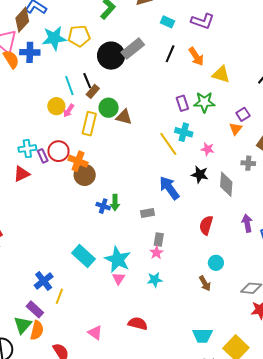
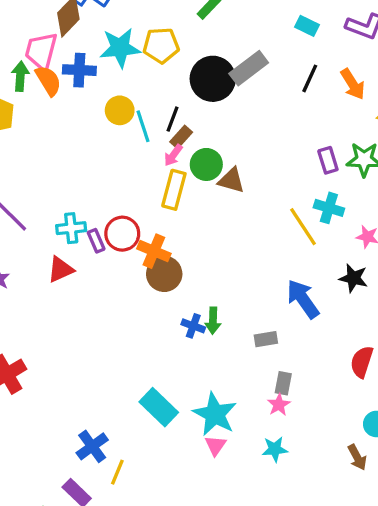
black line: (87, 81) -> (172, 119), turned 42
yellow circle: (56, 106) -> (120, 110), moved
pink arrow: (69, 111) -> (173, 155), moved

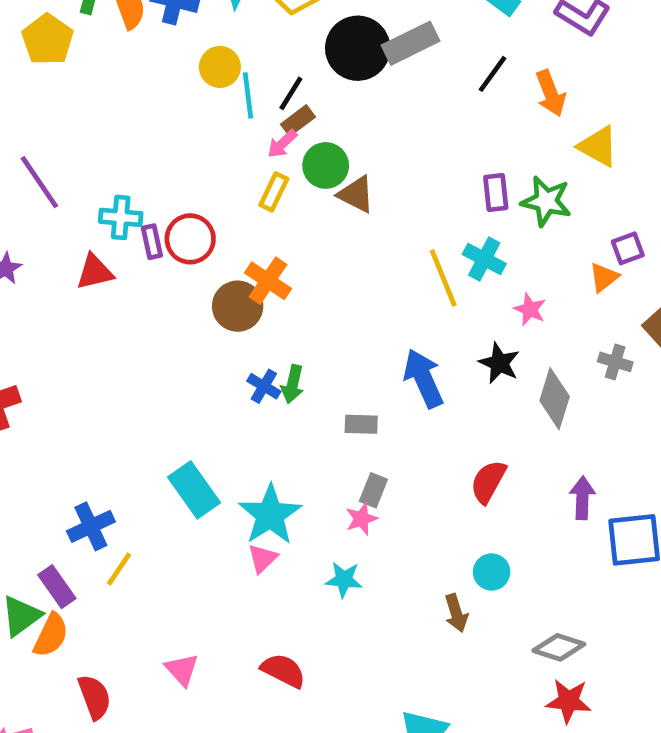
yellow rectangle: (174, 190) -> (274, 192), size x0.7
orange cross: (154, 251) -> (268, 281), moved

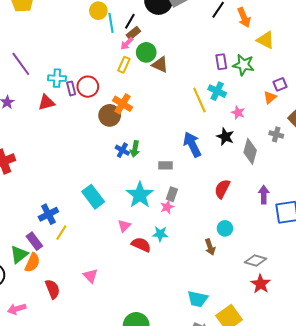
cyan star: (270, 515) -> (140, 195), moved
red semicircle: (283, 671) -> (141, 245), moved
red star: (568, 701) -> (261, 284), turned 30

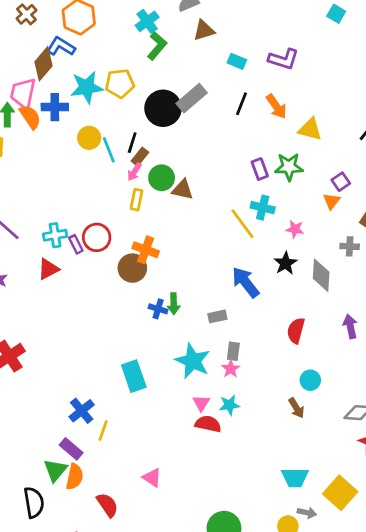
black star: (225, 137) -> (285, 263), turned 30
cyan rectangle: (93, 197) -> (134, 376), turned 30
pink triangle: (124, 226) -> (201, 403), moved

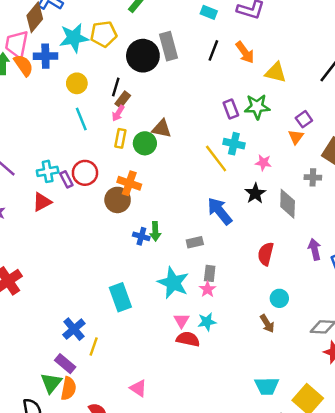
gray rectangle: (192, 98) -> (169, 46), turned -64
cyan line: (109, 150) -> (81, 119), moved
green circle: (162, 178) -> (145, 143), moved

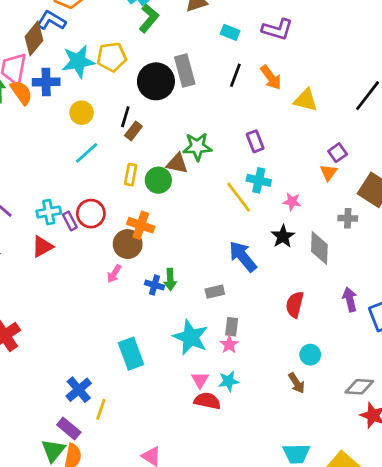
green star: (257, 107) -> (197, 147), moved
pink arrow: (118, 113) -> (114, 274), moved
cyan line: (81, 119) -> (87, 153), turned 70

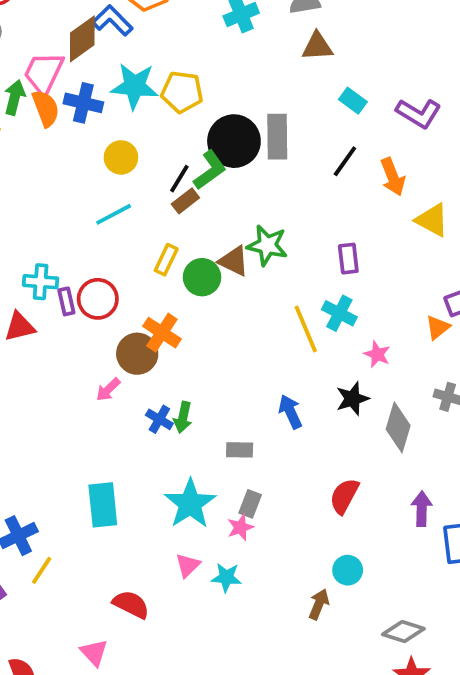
green L-shape: (149, 18) -> (210, 170), moved
blue arrow: (243, 256) -> (290, 412), size x0.7
brown arrow: (297, 383) -> (319, 604), turned -140
red semicircle: (207, 401) -> (131, 604), moved

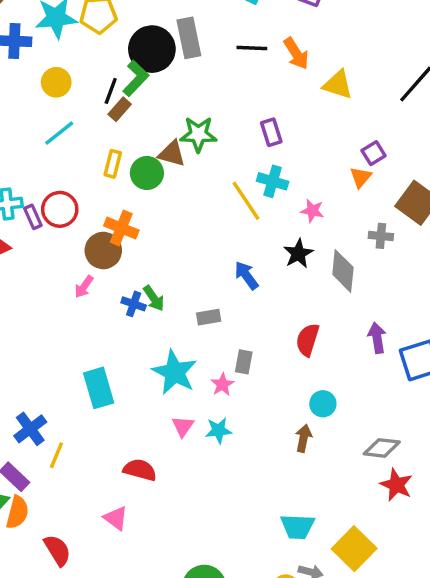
black line: (345, 161) -> (252, 48), turned 68
green arrow: (183, 417) -> (154, 298), turned -36
gray rectangle: (250, 504) -> (244, 362), moved

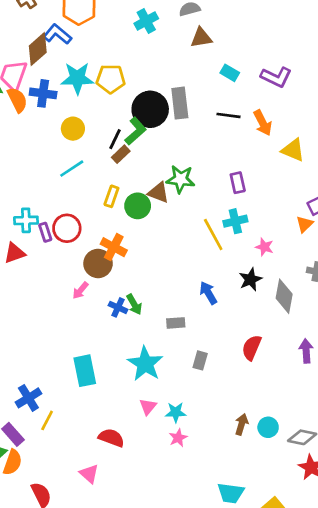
cyan cross: (273, 181) -> (235, 221), turned -35
pink star: (222, 385) -> (178, 438), moved
cyan circle: (323, 404) -> (268, 427), moved

